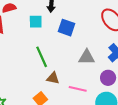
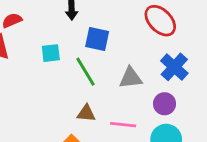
cyan square: (36, 22) -> (51, 53), moved
green line: (42, 57) -> (85, 72), moved

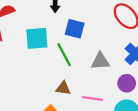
cyan square: (51, 53) -> (37, 38), size x1.5

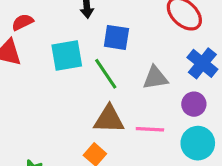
brown triangle: (63, 88) -> (109, 119), size x1.5

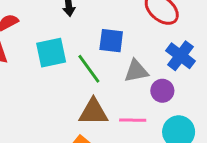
blue square: (116, 37) -> (111, 41), moved
purple circle: (194, 104) -> (162, 91), moved

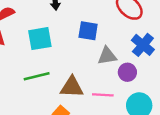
green line: (89, 69) -> (37, 76), moved, turned -70

